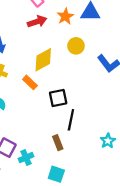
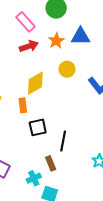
orange rectangle: (30, 82) -> (23, 105), turned 40
black square: (58, 98) -> (38, 127), moved
cyan cross: (26, 158) -> (34, 178), moved

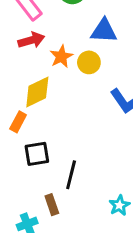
orange star: (56, 41) -> (61, 57), moved
yellow circle: (67, 69) -> (89, 62), moved
orange rectangle: (23, 105) -> (18, 122), turned 32

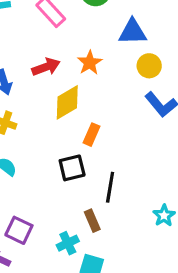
red arrow: (31, 40) -> (46, 67), moved
yellow circle: (89, 62) -> (149, 66), moved
orange rectangle: (18, 122) -> (92, 135), moved

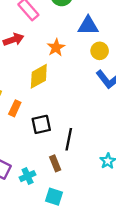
red arrow: (46, 67) -> (14, 40), moved
orange rectangle: (92, 135) -> (15, 108), moved
cyan cross: (68, 243) -> (28, 176), moved

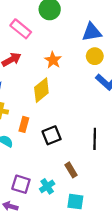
blue triangle: (88, 26) -> (92, 32), moved
black line: (69, 139) -> (95, 139), moved

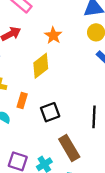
brown rectangle: (71, 170) -> (69, 148), size x1.6

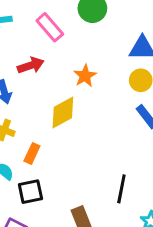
black square: (50, 112) -> (30, 192), moved

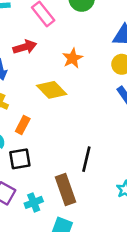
yellow diamond: (63, 112) -> (52, 90), turned 72
black line: (121, 189) -> (86, 159), moved

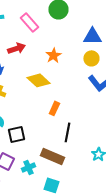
orange rectangle: (23, 125) -> (54, 108), moved
brown rectangle: (65, 189) -> (52, 156), turned -45

